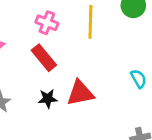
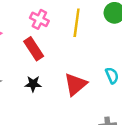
red triangle: (80, 93) -> (75, 84), moved, turned -35

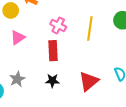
red rectangle: (34, 49) -> (53, 51), turned 30

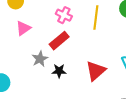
red rectangle: (53, 51) -> (59, 41), turned 54
gray star: (17, 79) -> (40, 59), moved

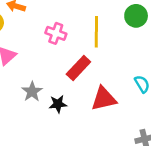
red rectangle: (59, 41) -> (78, 68), moved
red triangle: (96, 71) -> (104, 99), turned 35

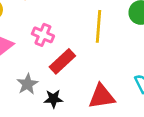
pink cross: (56, 33) -> (43, 35), moved
red rectangle: (78, 68) -> (62, 61), moved

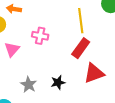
red rectangle: (62, 61) -> (81, 48), moved
gray star: (27, 84) -> (29, 85), moved

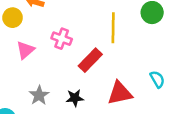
red rectangle: (81, 48) -> (90, 60), moved

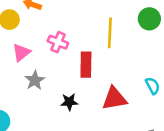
red rectangle: (90, 60) -> (86, 65), turned -45
gray star: (39, 95) -> (35, 80), moved

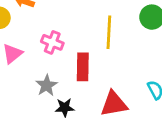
gray star: (35, 80) -> (47, 85), moved

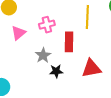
pink cross: (52, 42) -> (47, 25), turned -35

